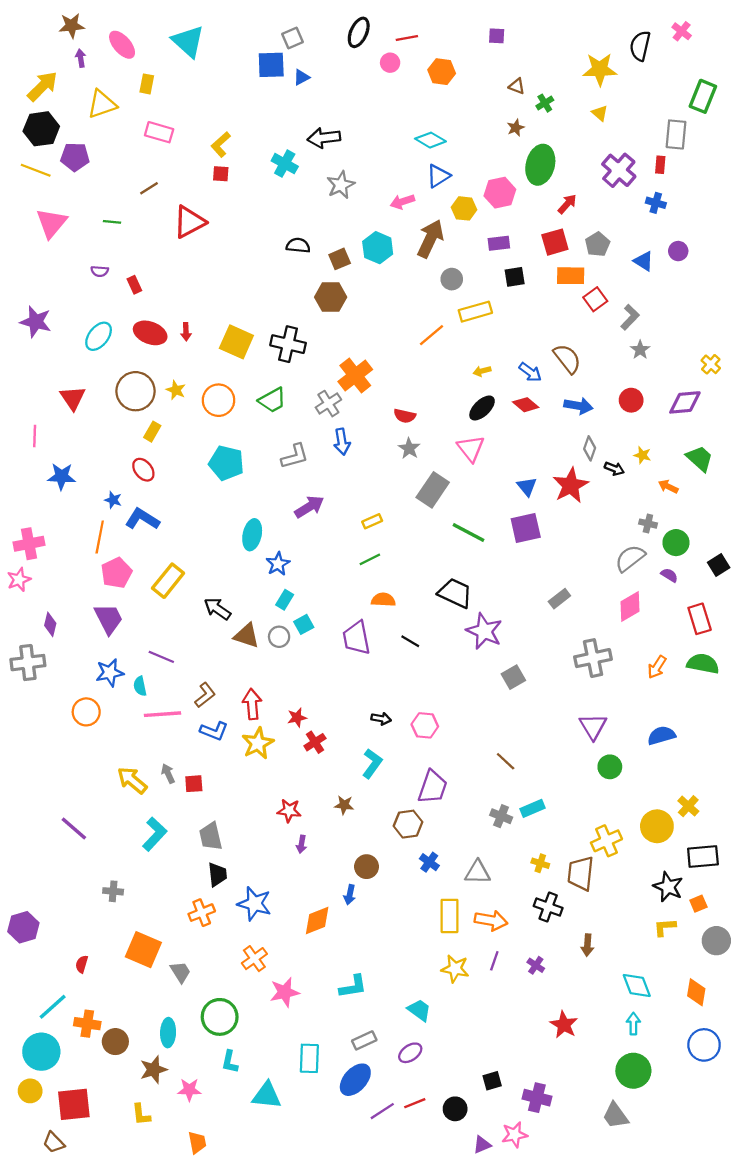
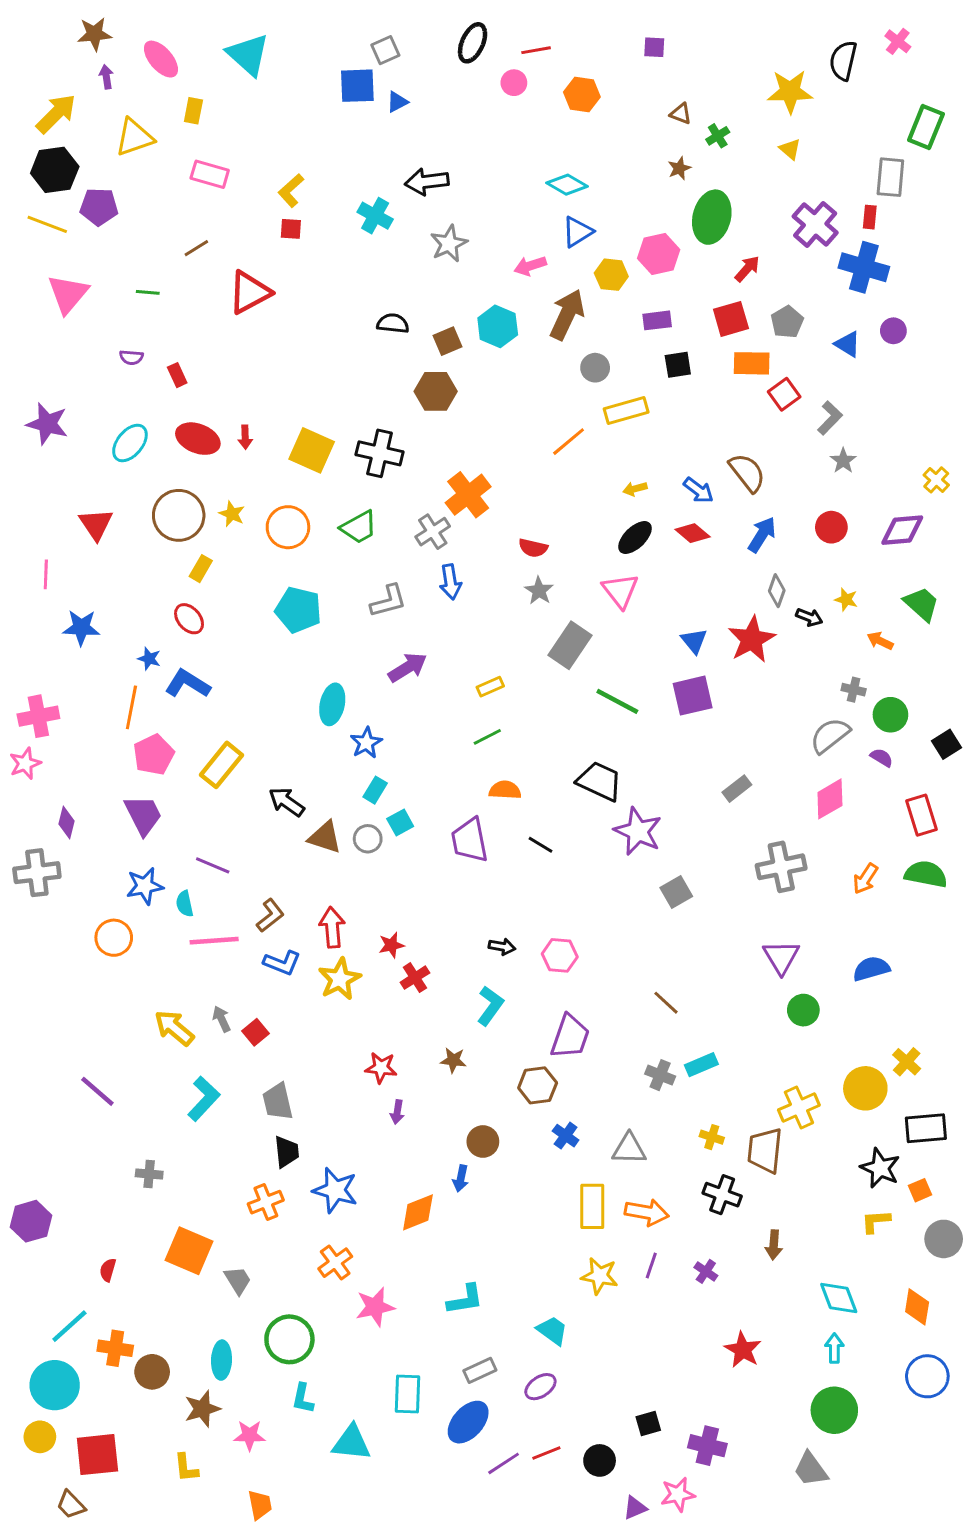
blue cross: (656, 203) -> (864, 267), size x1.8
blue arrow: (578, 406) -> (762, 535), turned -68
red square: (194, 784) -> (255, 1032), turned -36

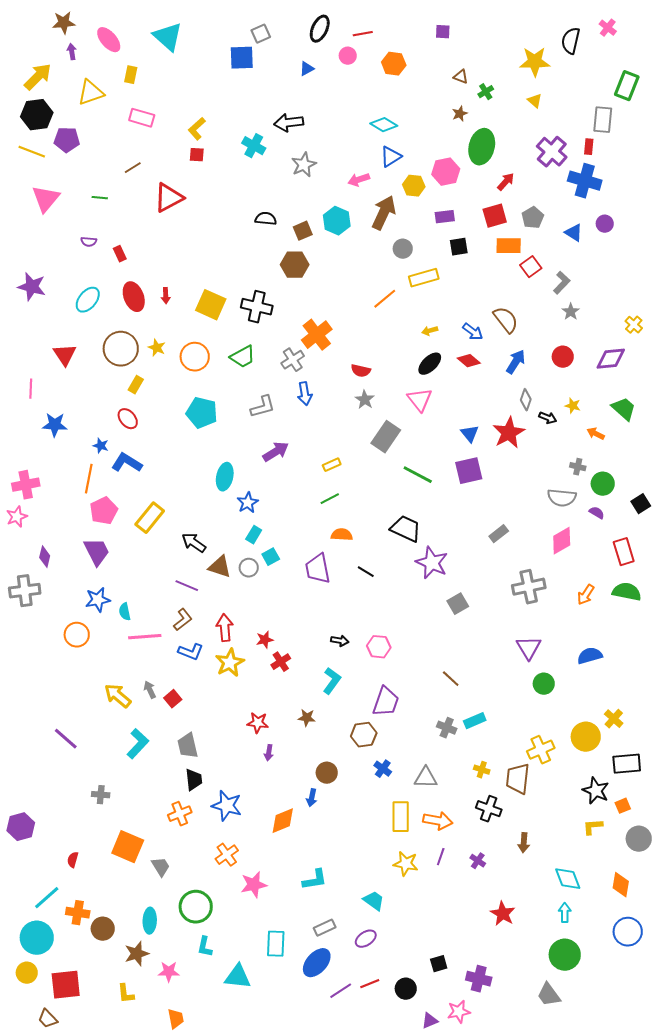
blue triangle: (397, 102) -> (307, 69), moved
red ellipse: (198, 439) -> (134, 297), turned 48
gray semicircle: (830, 735) -> (562, 498), turned -136
purple line: (213, 865) -> (187, 586), moved

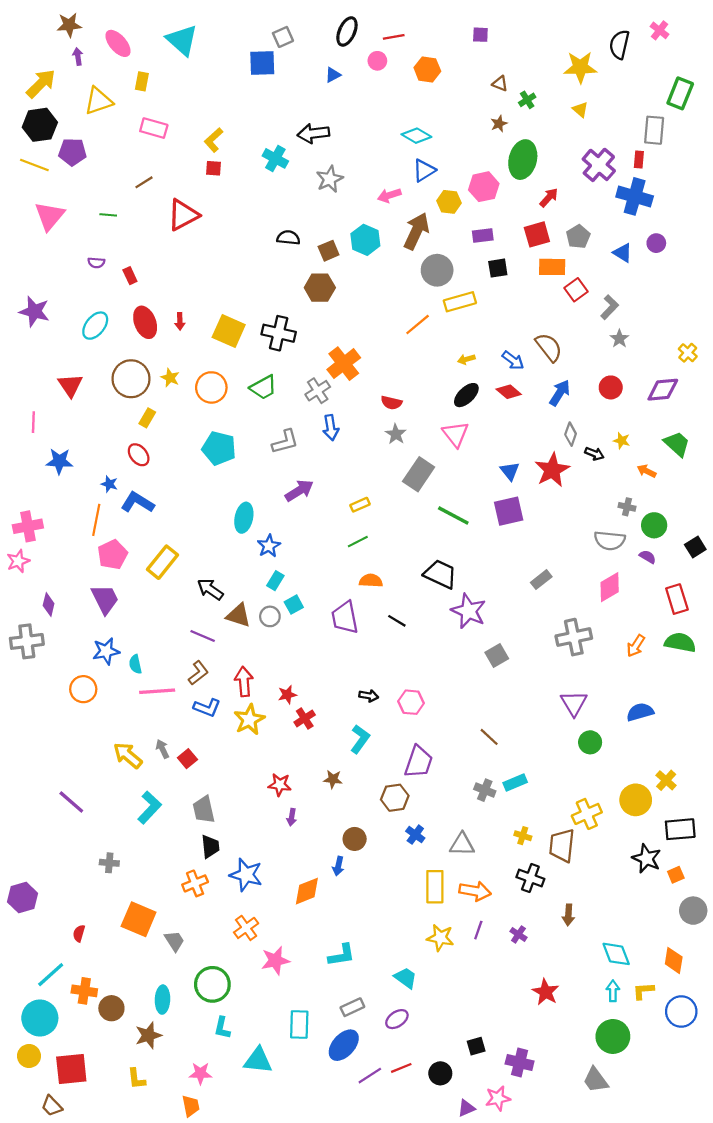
gray circle: (403, 249) -> (437, 270), size x1.5
yellow L-shape: (593, 827) -> (643, 991), moved
pink star: (169, 972) -> (200, 1073), moved

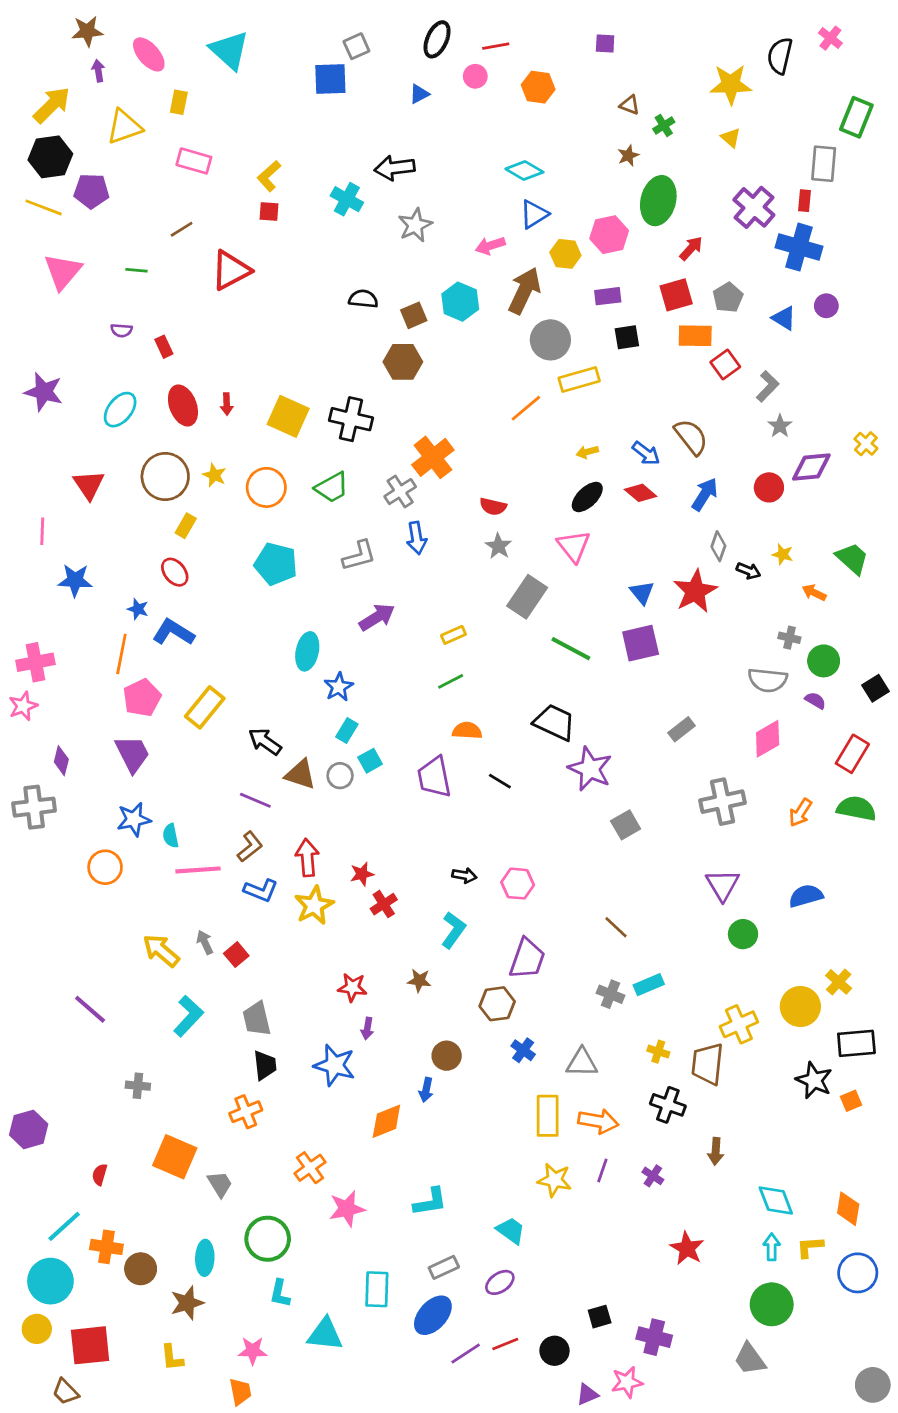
purple diamond: (663, 390) -> (811, 467), moved
red rectangle: (677, 599) -> (852, 754), turned 48
blue star: (246, 875) -> (335, 1065), moved
gray circle: (693, 911) -> (873, 1385), moved

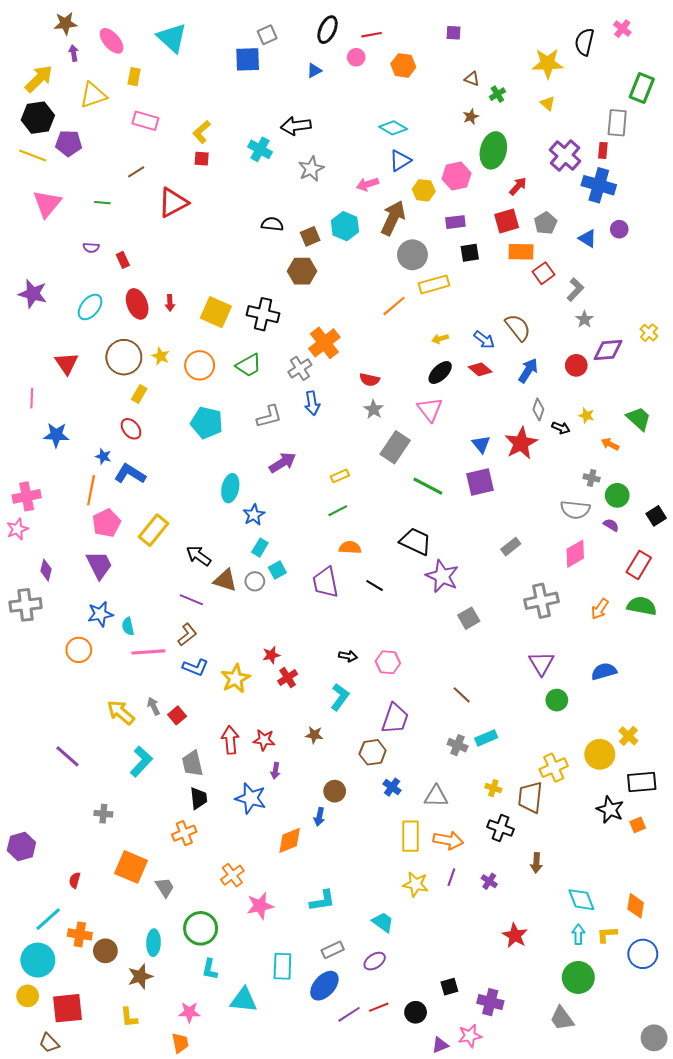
red arrow: (307, 858) -> (230, 740), moved

